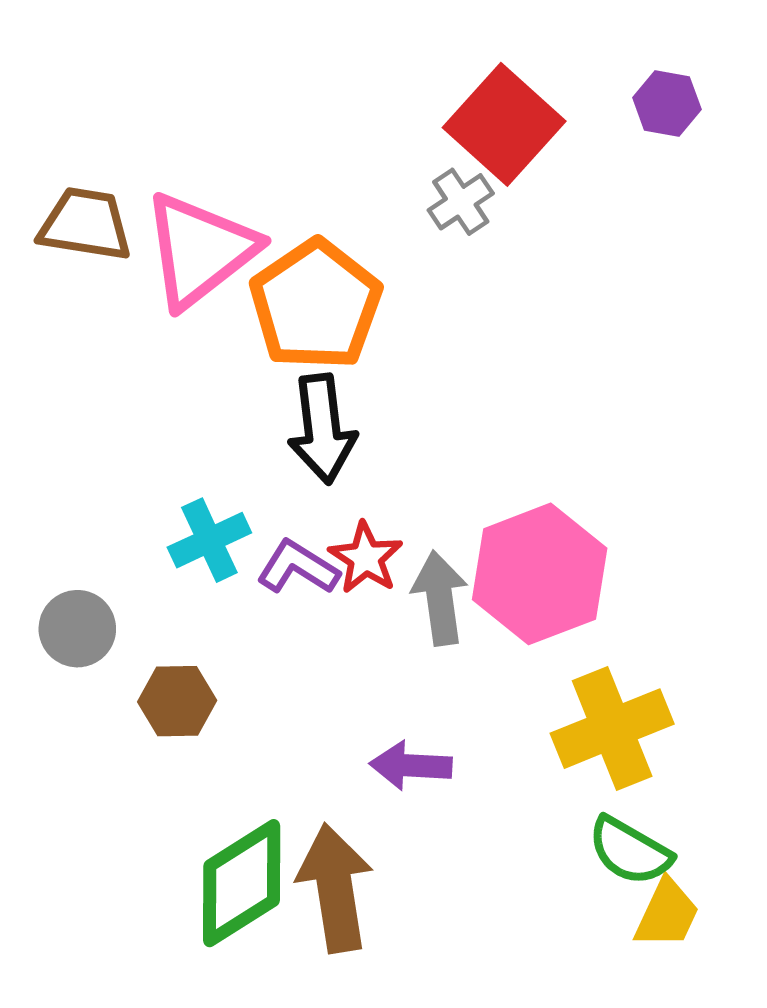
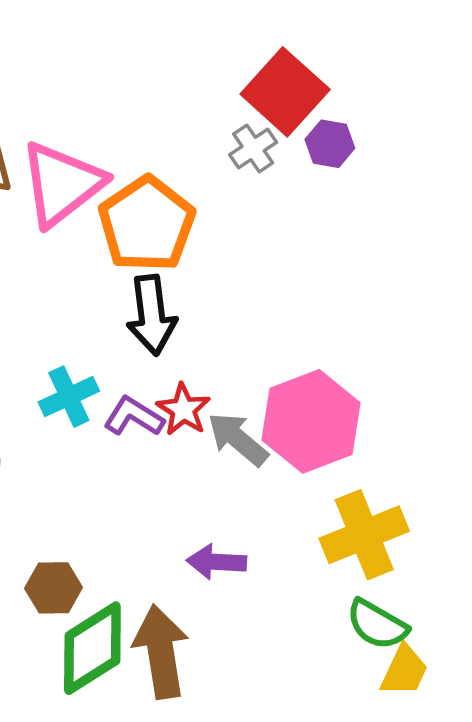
purple hexagon: (667, 104) -> (330, 144), moved
gray arrow: (440, 598) -> (238, 439), turned -42
brown hexagon: (177, 701) -> (53, 588), moved

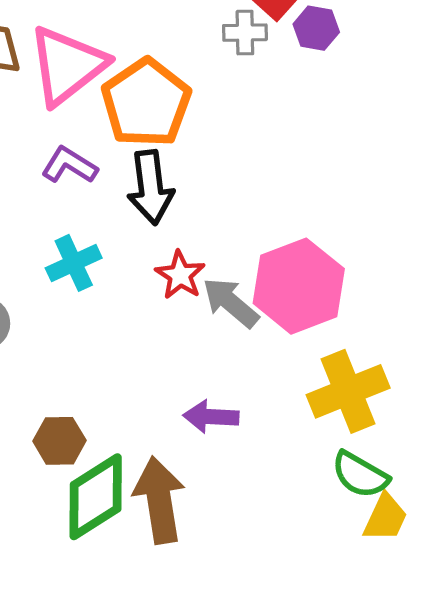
gray cross: (253, 148) -> (245, 33), turned 33
purple L-shape: (134, 417) -> (69, 165), moved

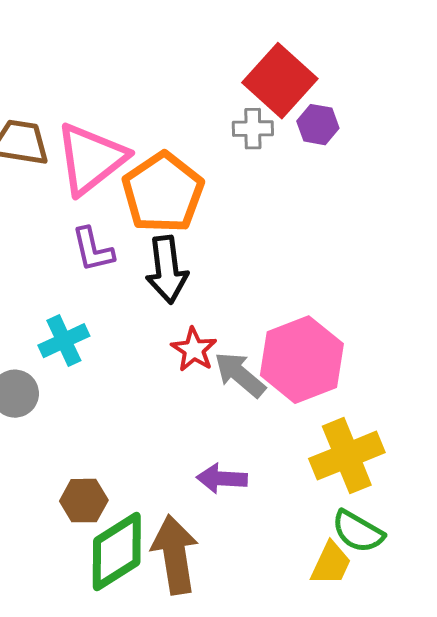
purple L-shape: (69, 165) -> (93, 250), turned -135
cyan cross: (74, 263) -> (64, 341), moved
yellow trapezoid: (385, 518) -> (331, 564), moved

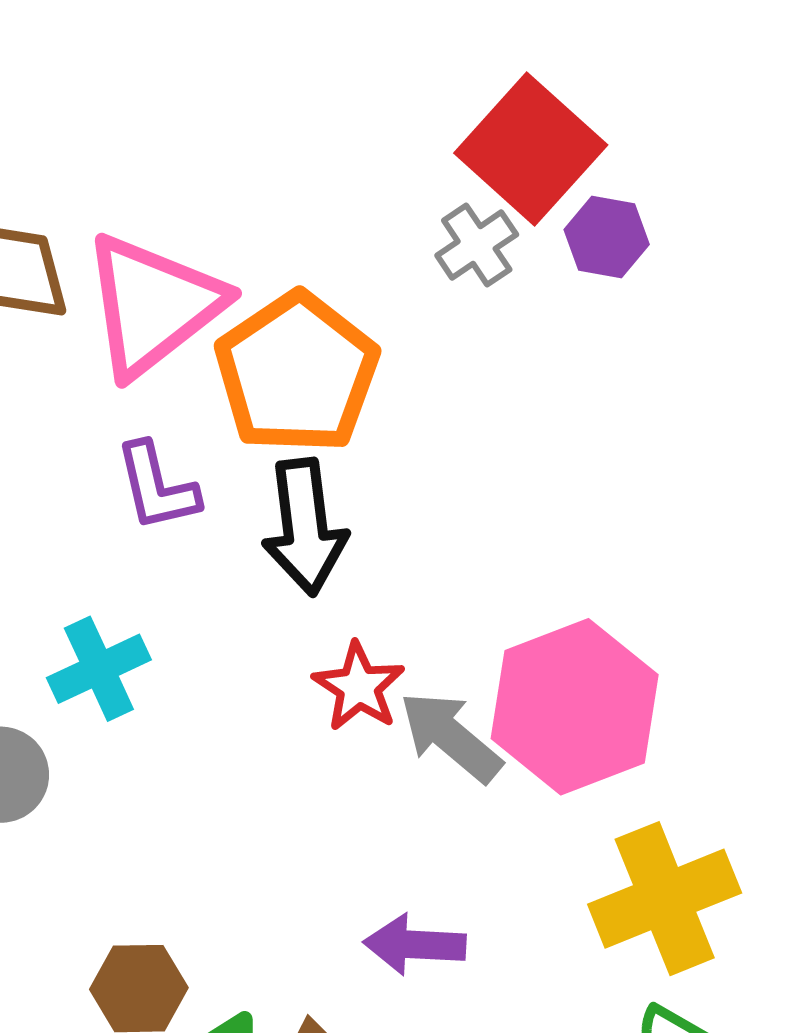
gray cross: (253, 129) -> (477, 245), turned -33

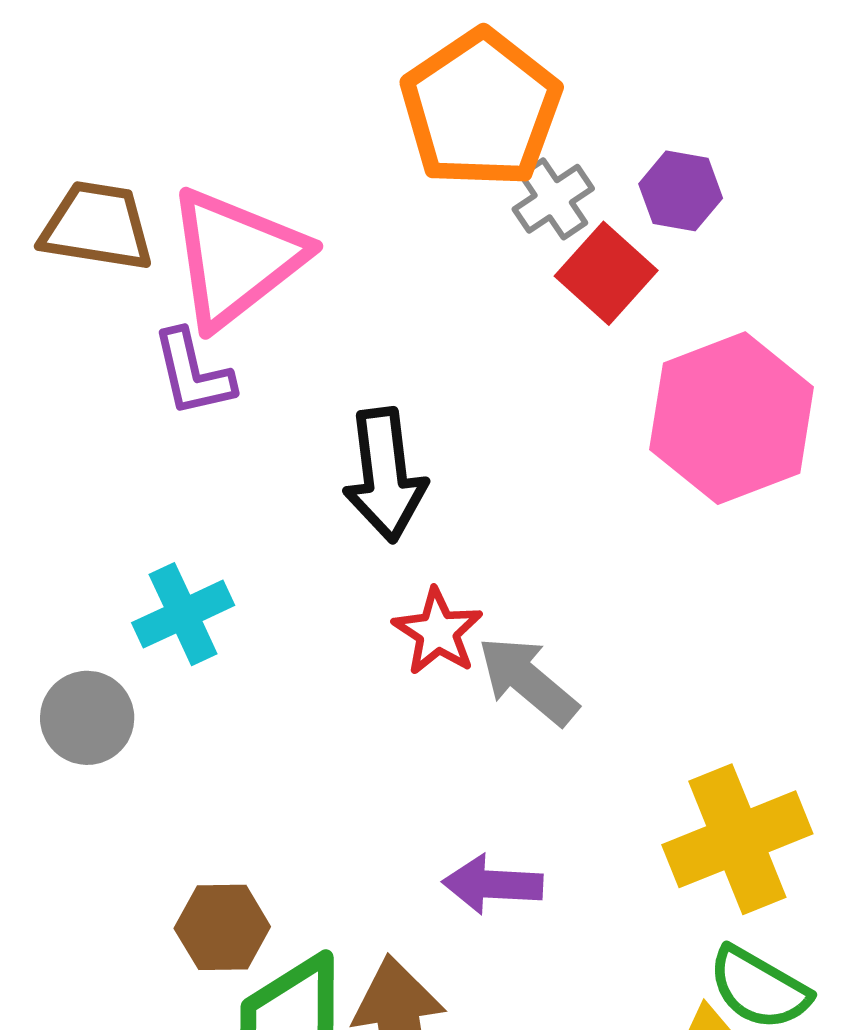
red square: (531, 149) -> (606, 273), moved, size x0.7
orange pentagon: (297, 373) -> (481, 109), moved
purple L-shape: (157, 487) -> (193, 373), moved
pink hexagon: (575, 707) -> (732, 418), moved

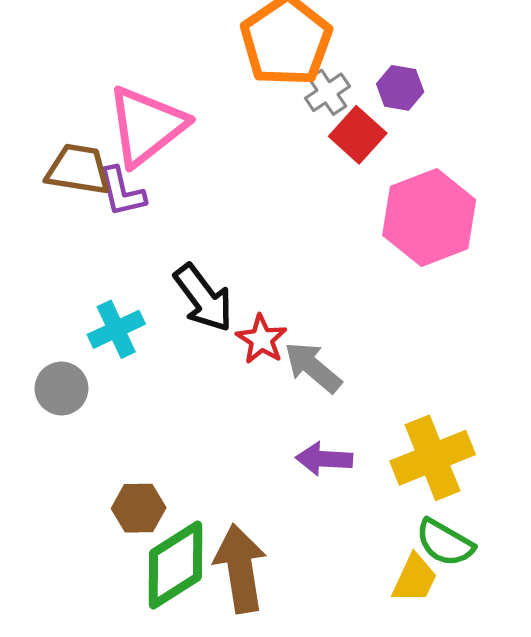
brown trapezoid: (97, 226) -> (78, 169), moved
black arrow: (385, 475) -> (203, 298), moved, turned -30
purple arrow: (493, 884) -> (324, 459), moved

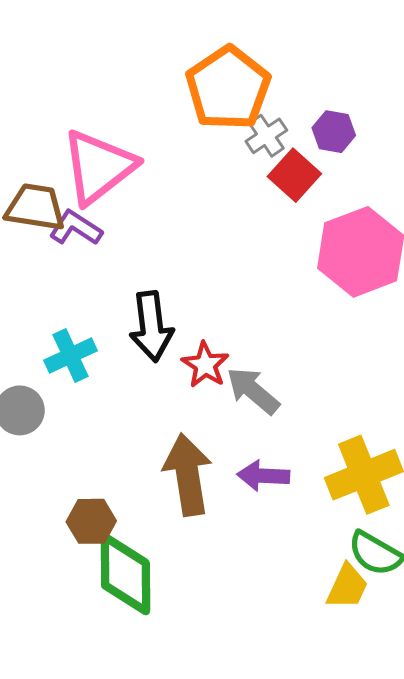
purple L-shape: (122, 192) -> (76, 228), turned 136
black arrow: (203, 298) -> (151, 326), turned 30
green diamond: (175, 565) -> (125, 574), turned -58
brown arrow: (240, 568) -> (188, 475), moved

